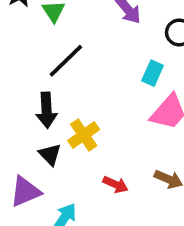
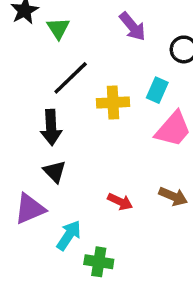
yellow cross: (84, 135) -> (113, 103), moved, turned 32

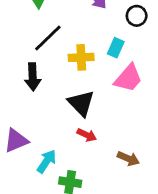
black triangle: (55, 172) -> (81, 103), moved, size x1.5
brown arrow: (173, 196) -> (128, 159), moved

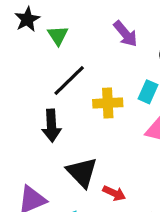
black triangle: (81, 103) -> (82, 172), moved

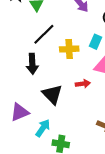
red arrow: (114, 193) -> (83, 84), moved, turned -32

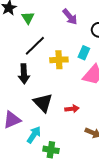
red arrow: (83, 84) -> (72, 109), moved

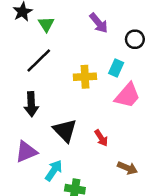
black line: (35, 46) -> (39, 60), moved
black arrow: (24, 74) -> (31, 104), moved
red arrow: (72, 109) -> (101, 138), turned 64

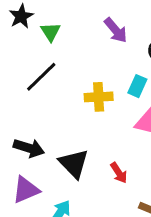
black arrow: (31, 104) -> (29, 148), moved, turned -70

